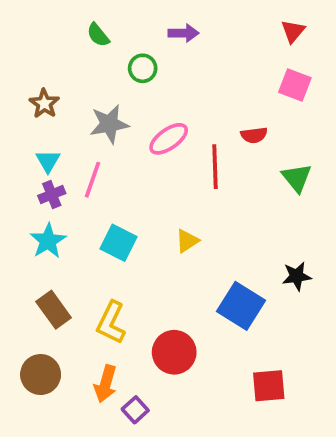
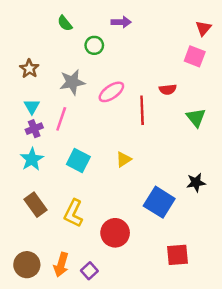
red triangle: (293, 31) -> (203, 28), moved
brown circle: (41, 375) -> (27, 265), moved
orange arrow: (106, 384) -> (61, 265), moved

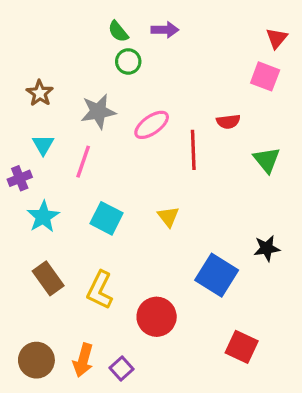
green semicircle: (65, 23) -> (118, 31), moved
purple cross: (34, 129) -> (20, 178), moved
yellow triangle: (124, 159) -> (168, 217), turned -35
red square: (178, 255) -> (242, 347), turned 30

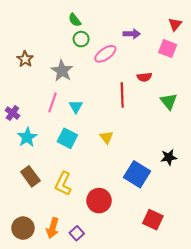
purple arrow: (165, 30) -> (132, 34), moved
gray star: (98, 112) -> (62, 71), turned -30
pink ellipse: (152, 125) -> (105, 54), moved
cyan triangle: (43, 145) -> (76, 107), moved
purple cross: (20, 178) -> (12, 113), turned -32

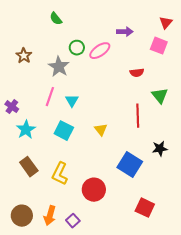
green semicircle: (75, 20) -> (56, 19), moved
green circle: (81, 39) -> (77, 48), moved
red line: (122, 95) -> (138, 116), moved

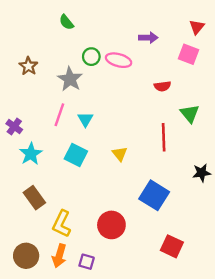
pink ellipse: (100, 51) -> (119, 60), turned 50
black star: (160, 149) -> (202, 173), moved
yellow L-shape: (60, 174) -> (62, 224), moved
purple square: (73, 221) -> (87, 262), turned -32

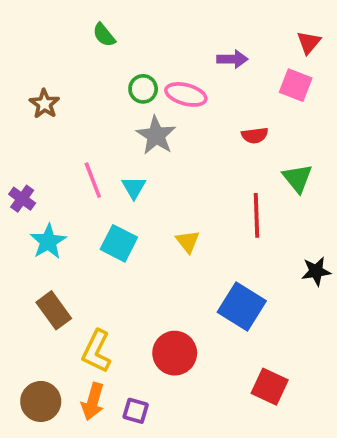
gray star: (70, 79) -> (156, 135), moved
pink line: (59, 115) -> (93, 180), turned -40

